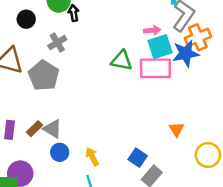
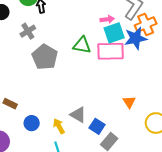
gray pentagon: (44, 76) -> (45, 57), moved
brown rectangle: (35, 129) -> (10, 104), turned 72
gray triangle: (52, 129) -> (78, 115), moved

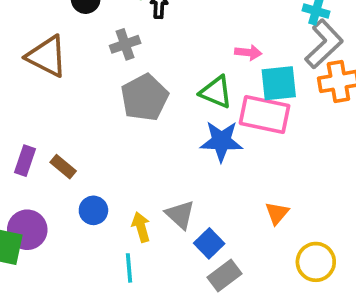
pink arrow: (107, 19) -> (248, 52), moved
blue star: (136, 38) -> (221, 141), moved

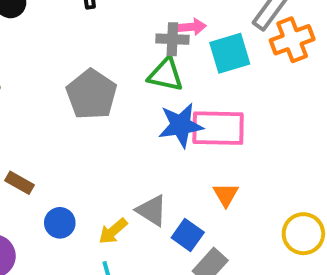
gray cross: (125, 44) -> (172, 39), moved, turned 32
pink rectangle: (265, 114) -> (218, 128), moved
orange triangle: (277, 213) -> (226, 195), moved
yellow arrow: (141, 227) -> (113, 231), turned -104

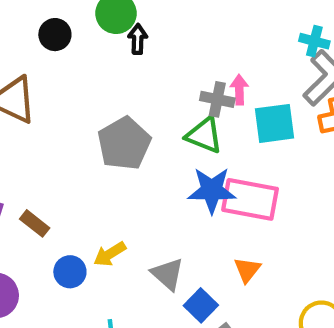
pink arrow: (192, 27) -> (239, 90), turned -96
yellow arrow: (113, 231) -> (110, 254), moved

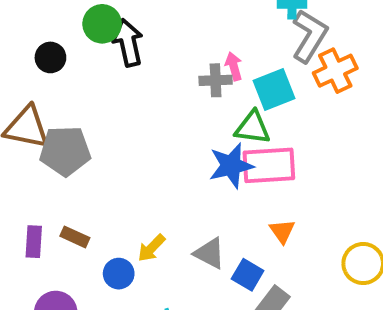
black arrow: (138, 39) -> (128, 43), size x1.6
green triangle: (204, 135) -> (253, 128), moved
gray pentagon: (124, 143) -> (65, 151), moved, turned -30

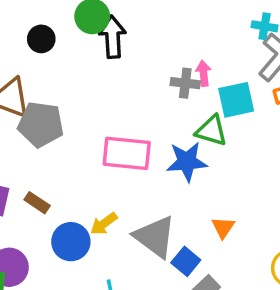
pink rectangle: (269, 165) -> (127, 153), moved
gray triangle: (209, 253) -> (155, 237), size x1.5
blue circle: (119, 274) -> (71, 242), size x1.4

